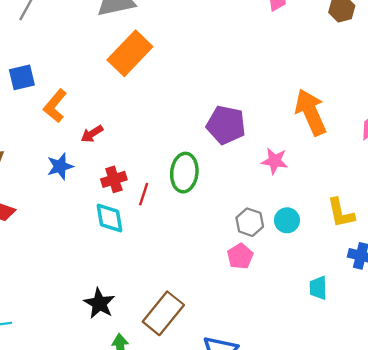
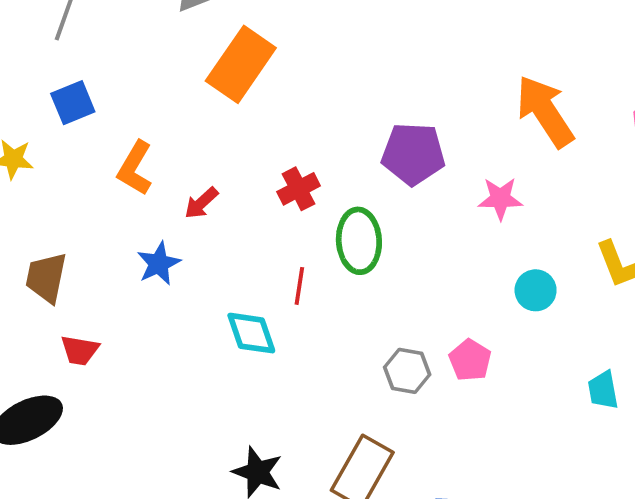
blue square: (22, 77) -> (73, 103), moved
red cross: (114, 179) -> (299, 189), moved
gray hexagon: (250, 222) -> (407, 371), moved

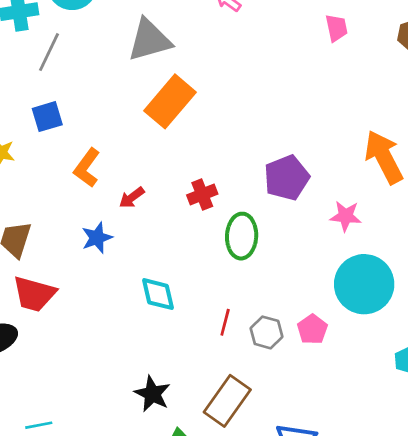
purple pentagon: (413, 154) -> (287, 178), turned -30
red line: (299, 286) -> (225, 322), moved
cyan circle: (536, 290) -> (364, 284), size x2.0
red trapezoid: (80, 350) -> (34, 294), size x1.6

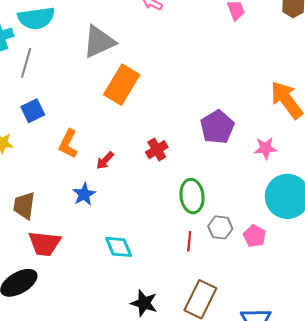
green ellipse: (242, 236) -> (192, 196), moved
cyan diamond: (158, 294) -> (119, 247), moved
gray hexagon: (267, 332) -> (220, 227), moved

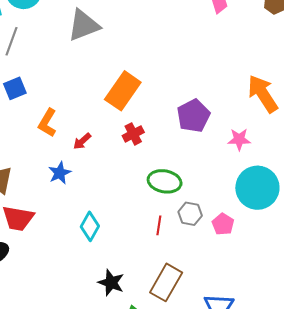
orange rectangle: (122, 85) -> (123, 91), moved
green ellipse: (192, 196) -> (165, 181), turned -76
cyan diamond: (119, 247) -> (90, 226), turned 48

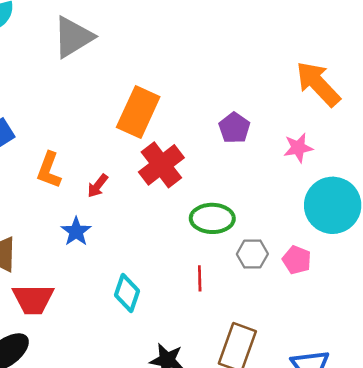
purple pentagon: (193, 116) -> (234, 128), size x0.7
red cross: (133, 134) -> (161, 165), size x1.6
red line: (159, 225) -> (200, 278), moved

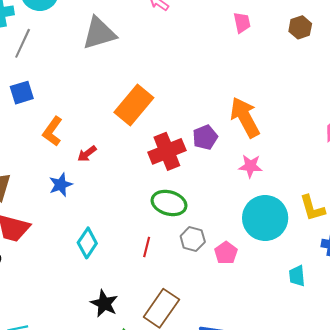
orange arrow: (318, 84) -> (245, 117), moved
red cross: (161, 165) -> (167, 151), moved

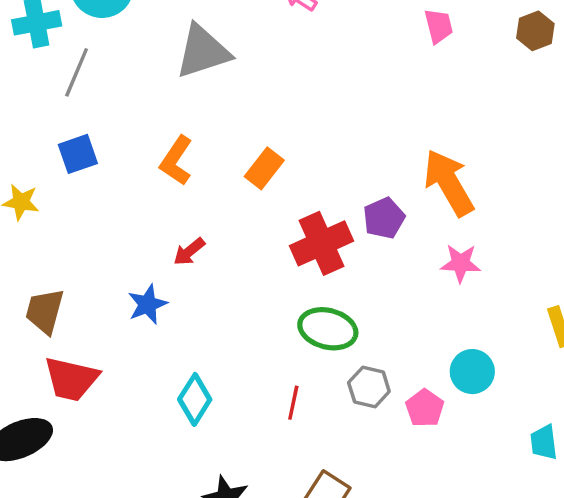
orange rectangle: (134, 105) -> (264, 168), size x0.6
orange L-shape: (52, 131) -> (176, 161), moved
cyan circle: (265, 218) -> (472, 372), moved, size x0.6

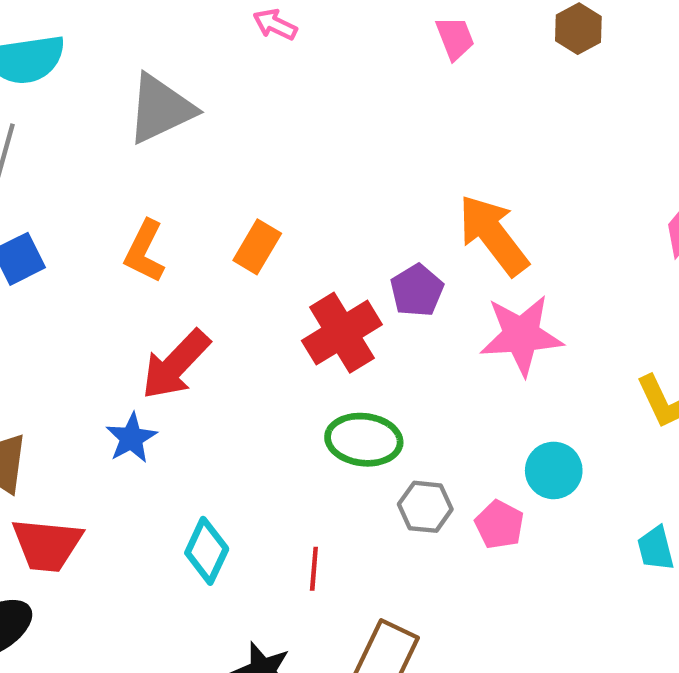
red arrow: (189, 252) -> (176, 365), size x1.8
pink star: (461, 263) -> (521, 335), size x1.6
red line: (293, 403) -> (314, 569), moved

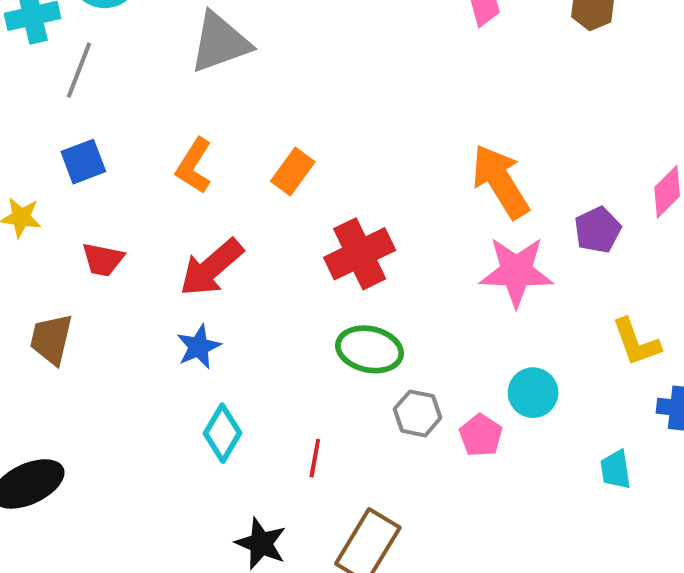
purple pentagon: (417, 290) -> (598, 230), moved
blue star: (131, 438) -> (199, 347), moved
red trapezoid: (47, 545) -> (103, 259), moved, size x0.7

